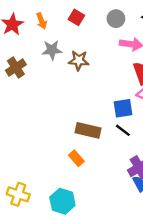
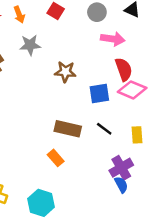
brown star: (79, 61) -> (65, 72), moved
blue square: (123, 108) -> (99, 94), moved

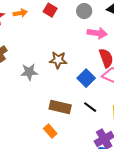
orange arrow: (19, 15) -> (20, 13), turned -80
gray star: (30, 45) -> (29, 72), moved
blue square: (99, 94) -> (86, 78), turned -36

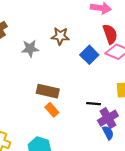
brown rectangle: (60, 107) -> (48, 91), moved
black line: (90, 107) -> (93, 104), moved, turned -32

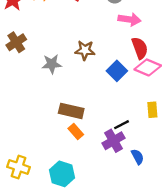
black line: (93, 104) -> (122, 125), turned -32
purple cross: (108, 118) -> (113, 141), moved

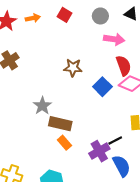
gray star: (52, 64) -> (42, 106), moved, turned -30
black line: (122, 125) -> (115, 141), moved
blue semicircle: (138, 157) -> (121, 166), size x1.5

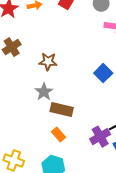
brown star: (73, 68) -> (48, 62), moved
orange rectangle: (64, 143) -> (58, 134), moved

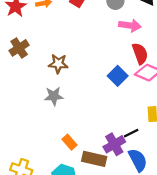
gray star: (44, 92) -> (54, 96), turned 30
brown rectangle: (62, 109) -> (94, 159), moved

